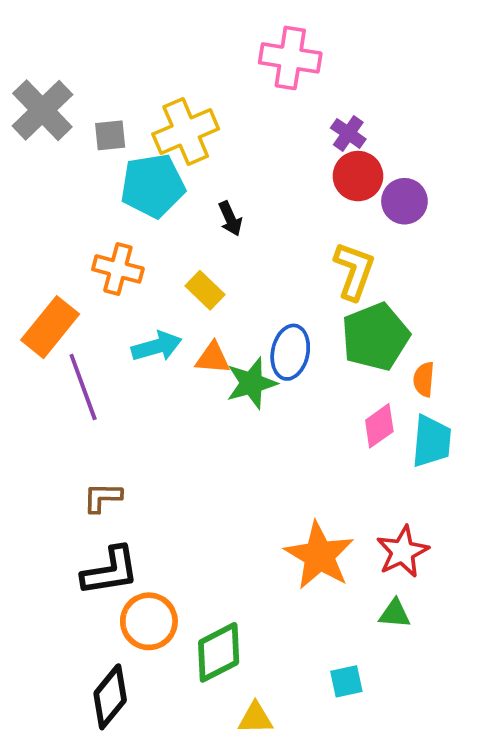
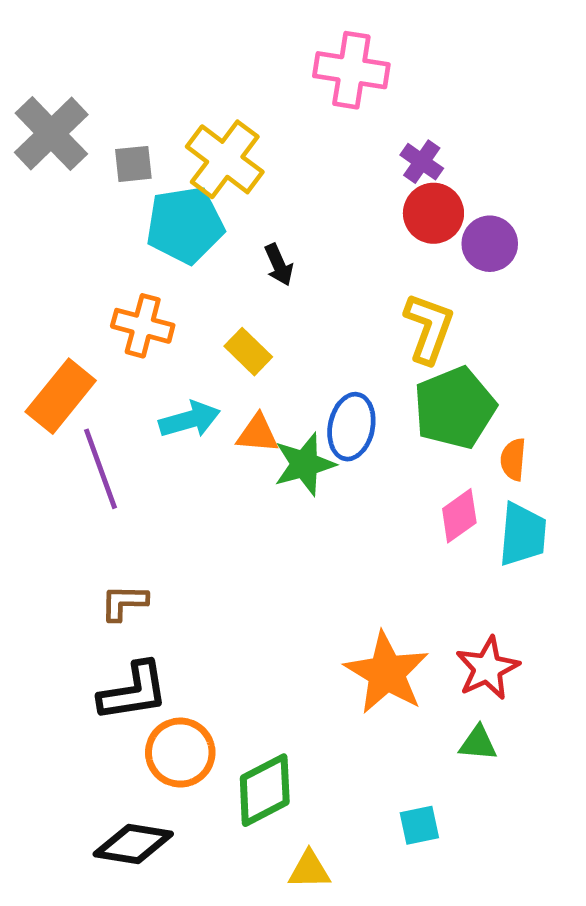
yellow cross: (186, 132) -> (225, 159), turned -30
black diamond: (110, 697) -> (133, 844), turned 60

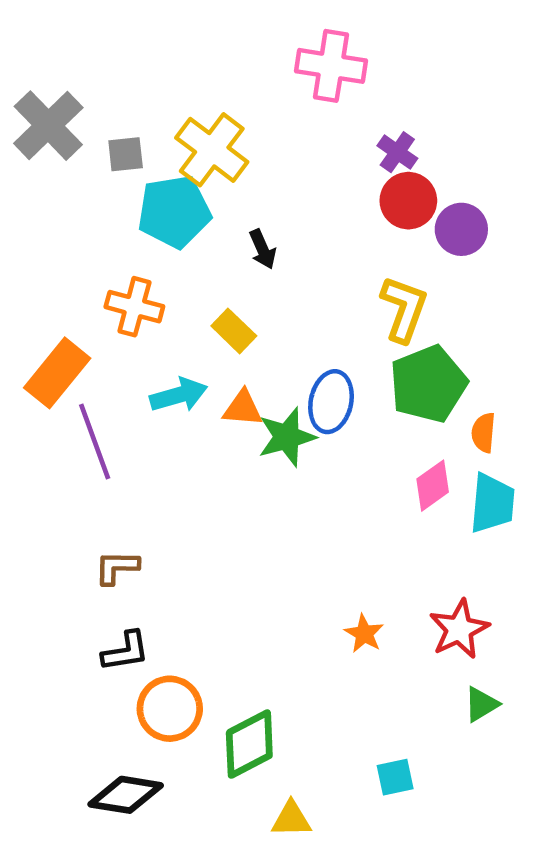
orange star: (387, 673) -> (364, 634), size x0.5
black L-shape: (133, 692) -> (126, 651), size x0.7
green triangle: (478, 743) -> (481, 704), moved, turned -36

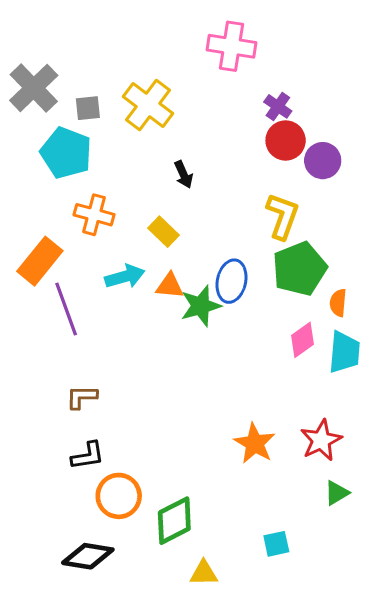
cyan pentagon: (174, 212) -> (66, 153), moved, turned 30
orange star: (364, 634) -> (255, 443), size x1.5

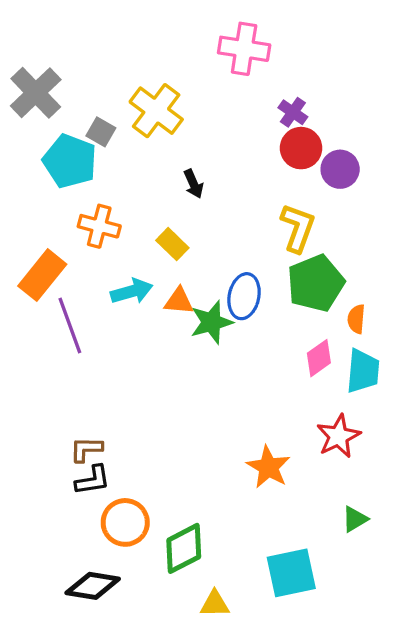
gray square: (88, 108) -> (101, 132), moved, turned 36
brown L-shape: (82, 397) -> (86, 449), moved
red star: (321, 440) -> (338, 436), moved
cyan square: (276, 544) -> (291, 573), size x1.8

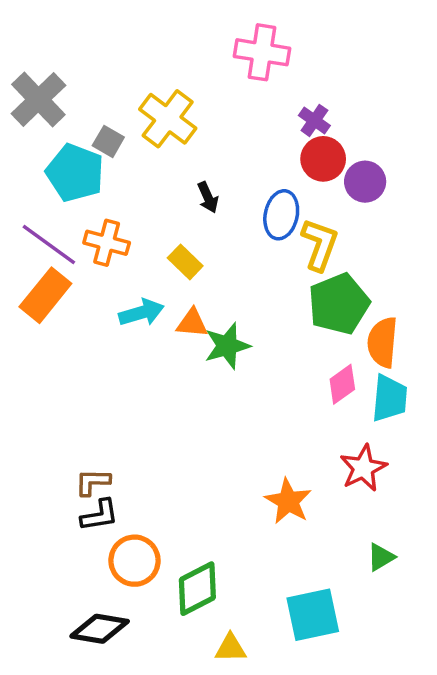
blue ellipse: (244, 296) -> (281, 215), moved
orange semicircle: (356, 319) -> (383, 342), size x1.6
purple line: (70, 325) -> (49, 244), moved, turned -34

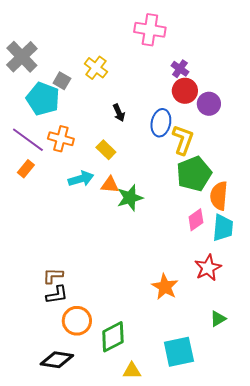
yellow cross: (168, 119) -> (96, 68), size x0.7
orange rectangle: (45, 295) -> (26, 169), size x0.6

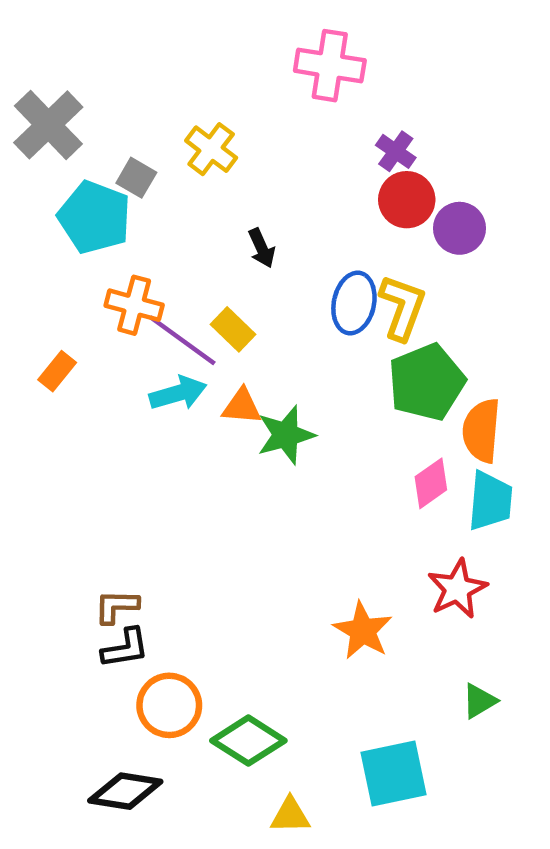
blue ellipse: (161, 123) -> (354, 303), moved
purple line: (28, 140) -> (182, 340), moved
green diamond: (113, 337) -> (248, 741), turned 60

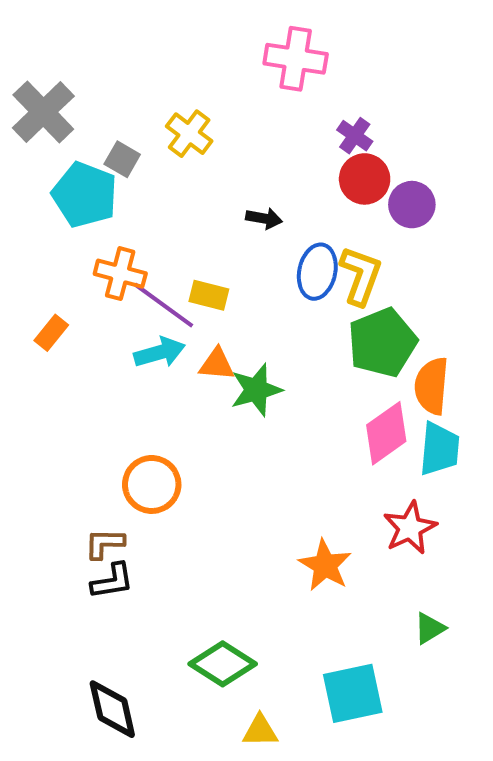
black arrow: (262, 248) -> (264, 218), moved, turned -56
yellow rectangle: (233, 329) -> (209, 295), turned -30
pink diamond: (431, 483) -> (386, 433), size x1.4
orange circle: (169, 705) -> (152, 484), moved
black diamond: (125, 791) -> (112, 709), turned 68

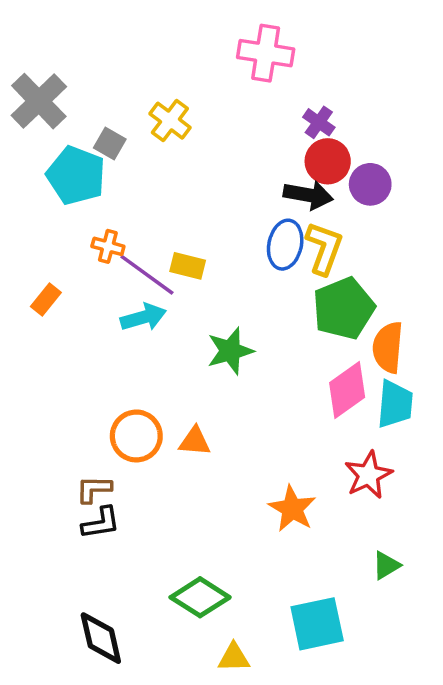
black arrow: (264, 218) -> (308, 195), moved, size x1.5
orange cross: (120, 274) -> (108, 246), size x0.7
orange triangle: (217, 364) -> (195, 441), moved

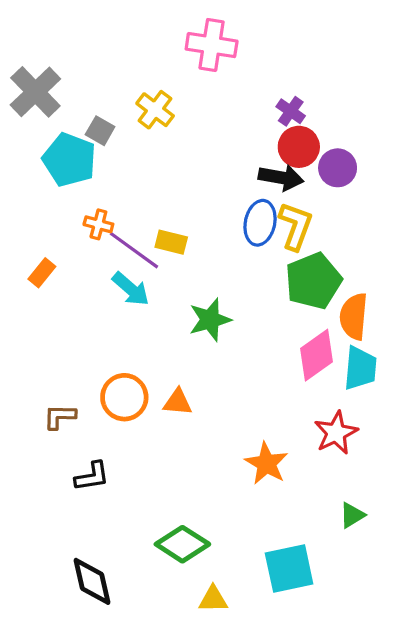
pink cross: (266, 53) -> (212, 45), moved
cyan arrow: (143, 317) -> (131, 289), turned 57
brown L-shape: (94, 489) -> (60, 417), moved

